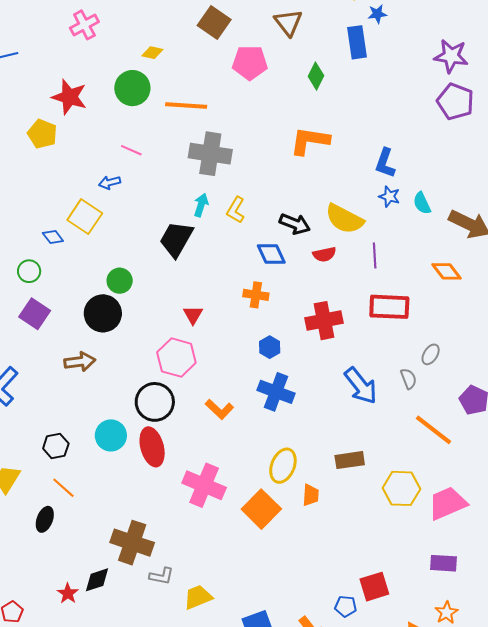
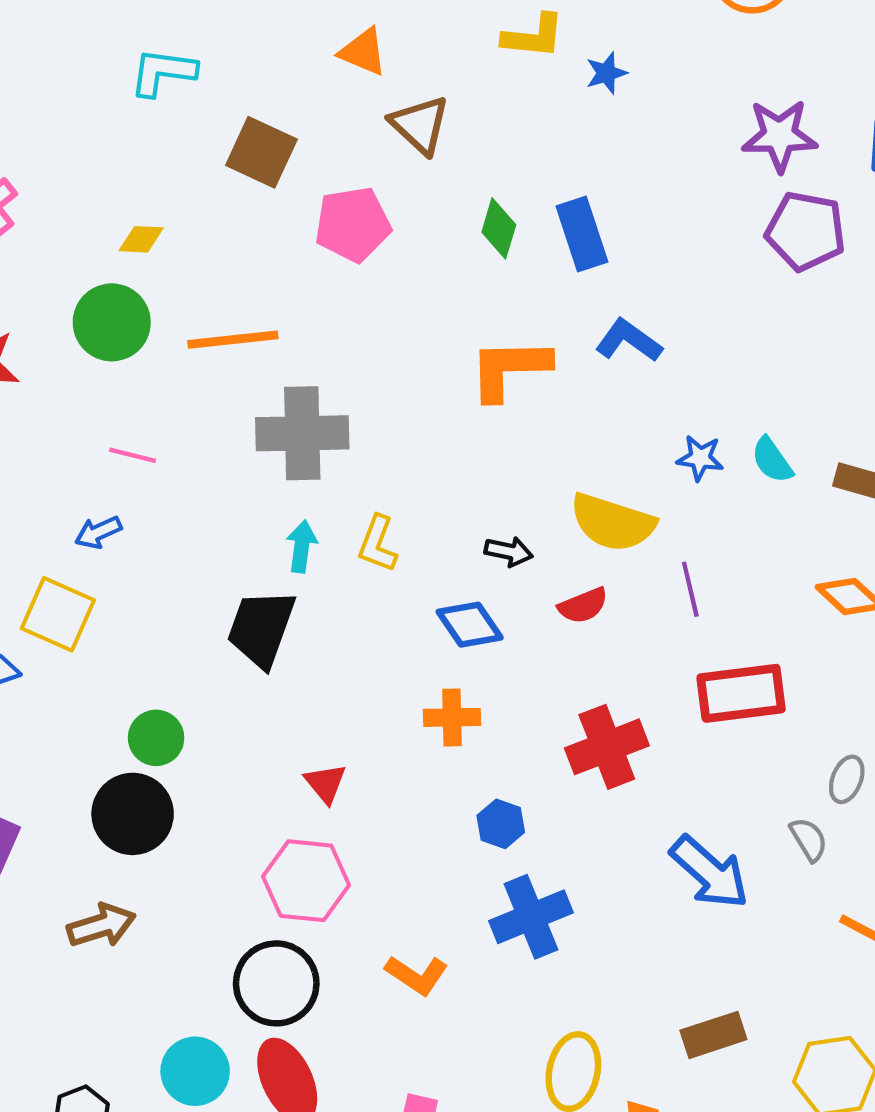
blue rectangle: (357, 42) -> (582, 234), moved
blue L-shape: (385, 163) -> (629, 341), moved, turned 116
black arrow: (295, 224) -> (509, 551), size x0.7
blue cross: (276, 392) -> (531, 917), turned -33

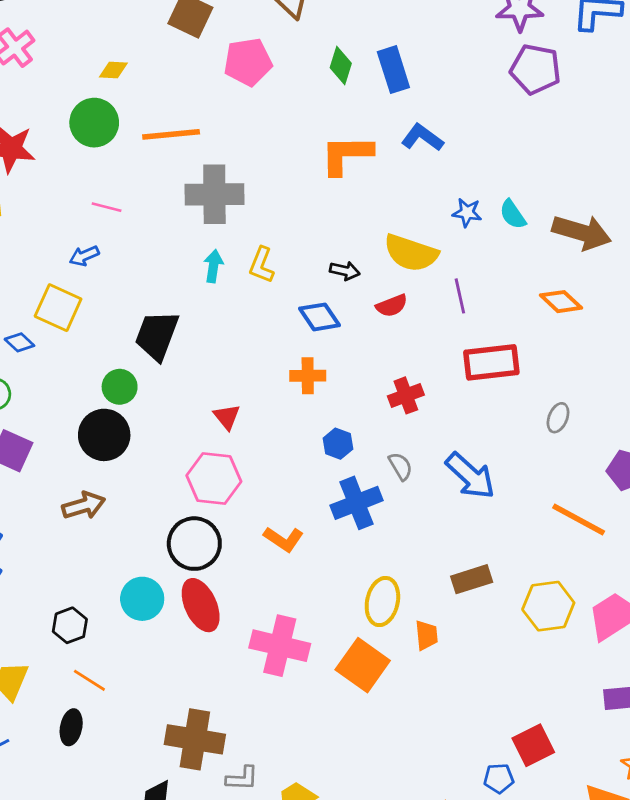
black trapezoid: (261, 628) -> (157, 336), moved
red cross: (607, 747) -> (406, 395), size x0.7
gray semicircle: (809, 839) -> (401, 466), moved

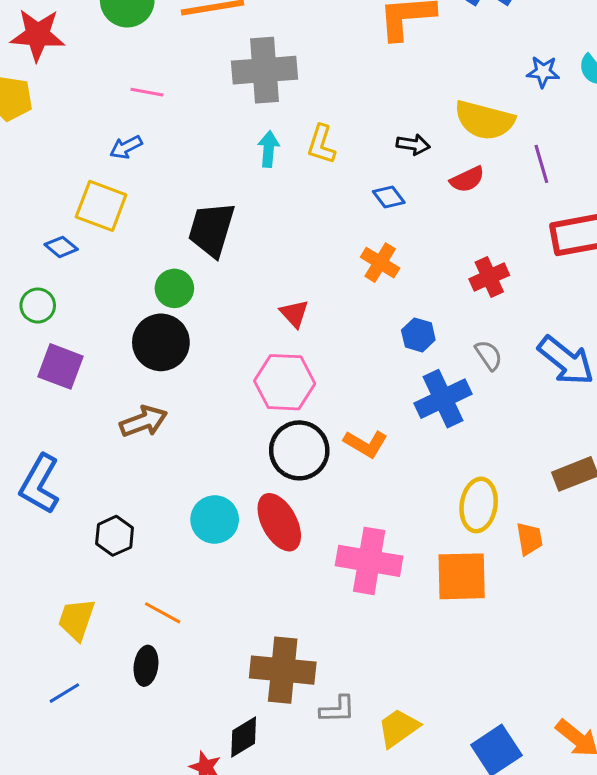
blue diamond: (320, 317) -> (389, 197), size x0.7
orange cross: (308, 376) -> (380, 263), turned 36
black circle: (194, 544) -> (299, 450), moved
black hexagon: (70, 625) -> (115, 536), moved
orange square: (363, 665) -> (462, 576), turned -33

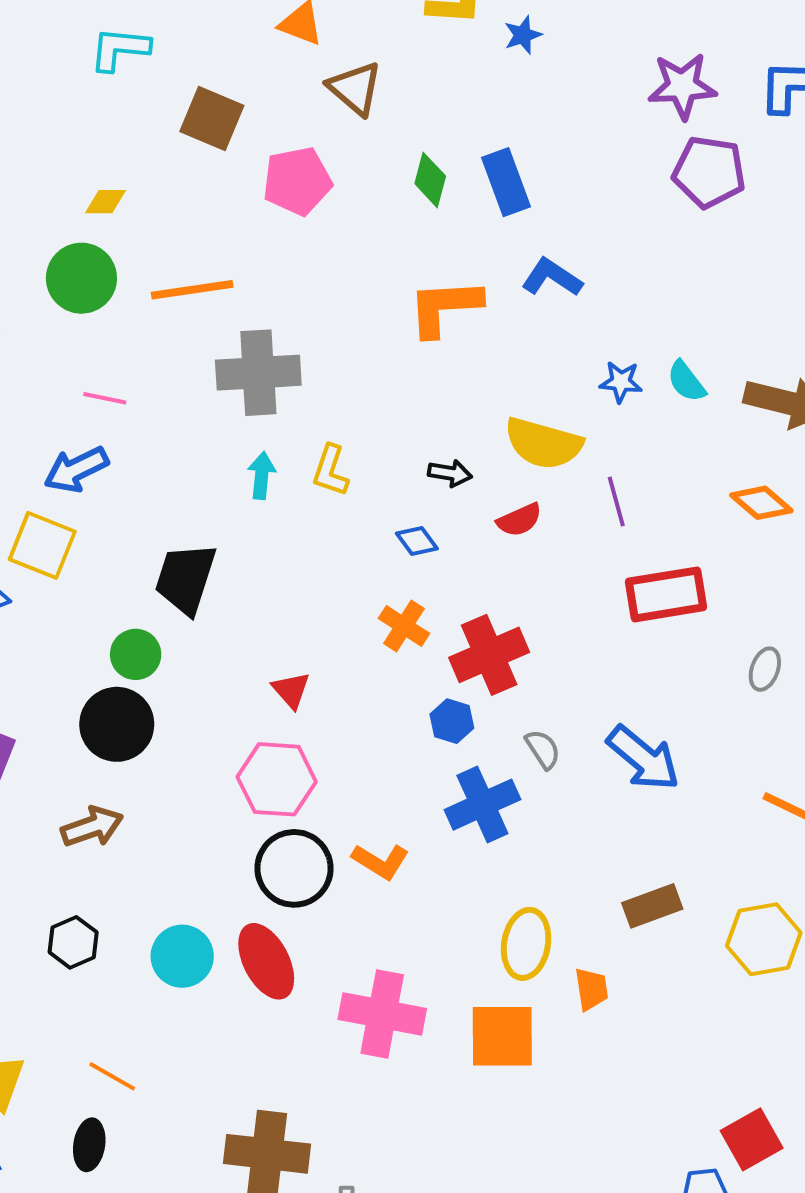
blue arrow: (126, 147) -> (76, 469), size x1.5
red cross: (489, 277) -> (489, 655), moved, size x1.5
black hexagon: (115, 536) -> (73, 942), moved

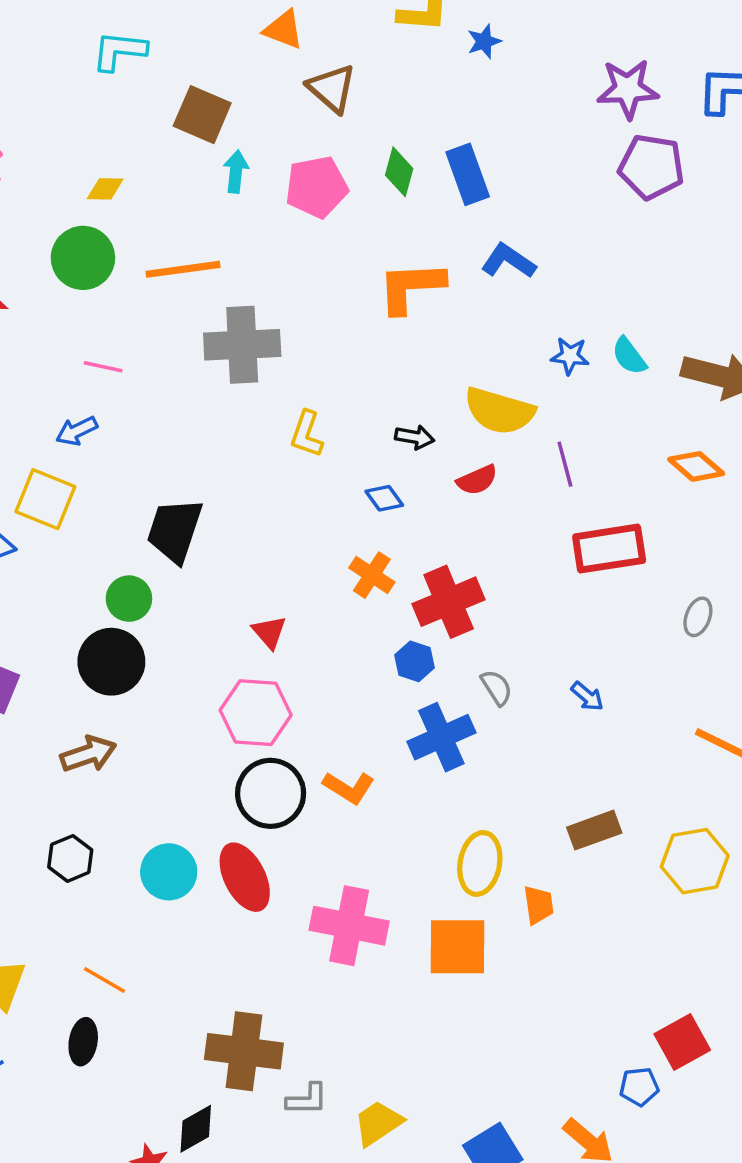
pink pentagon: (297, 181) -> (317, 187), moved
blue arrow: (76, 469) -> (77, 431), size x0.7
cyan arrow: (262, 475) -> (236, 172), moved
blue arrow: (643, 758) -> (587, 696), size x0.5

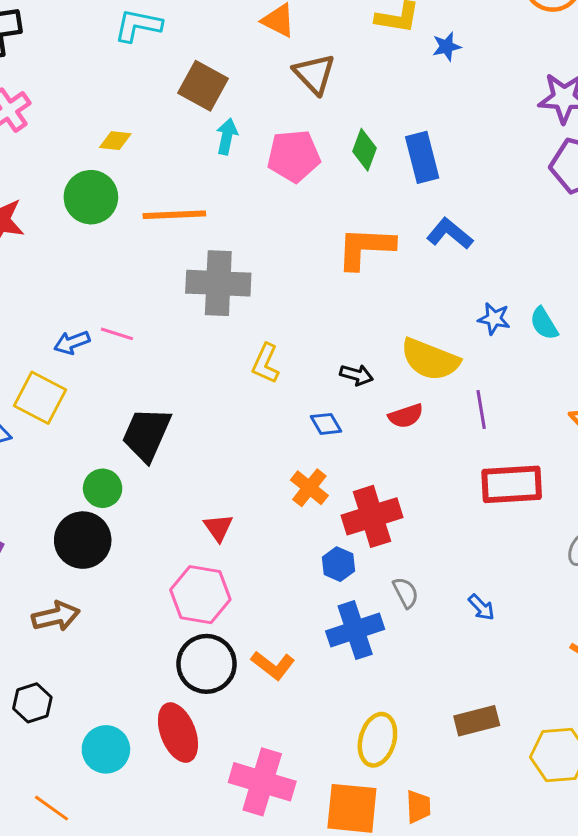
pink line: (103, 367) -> (117, 334), moved
cyan circle: (169, 872) -> (106, 749), moved
orange trapezoid: (539, 905) -> (418, 807), moved

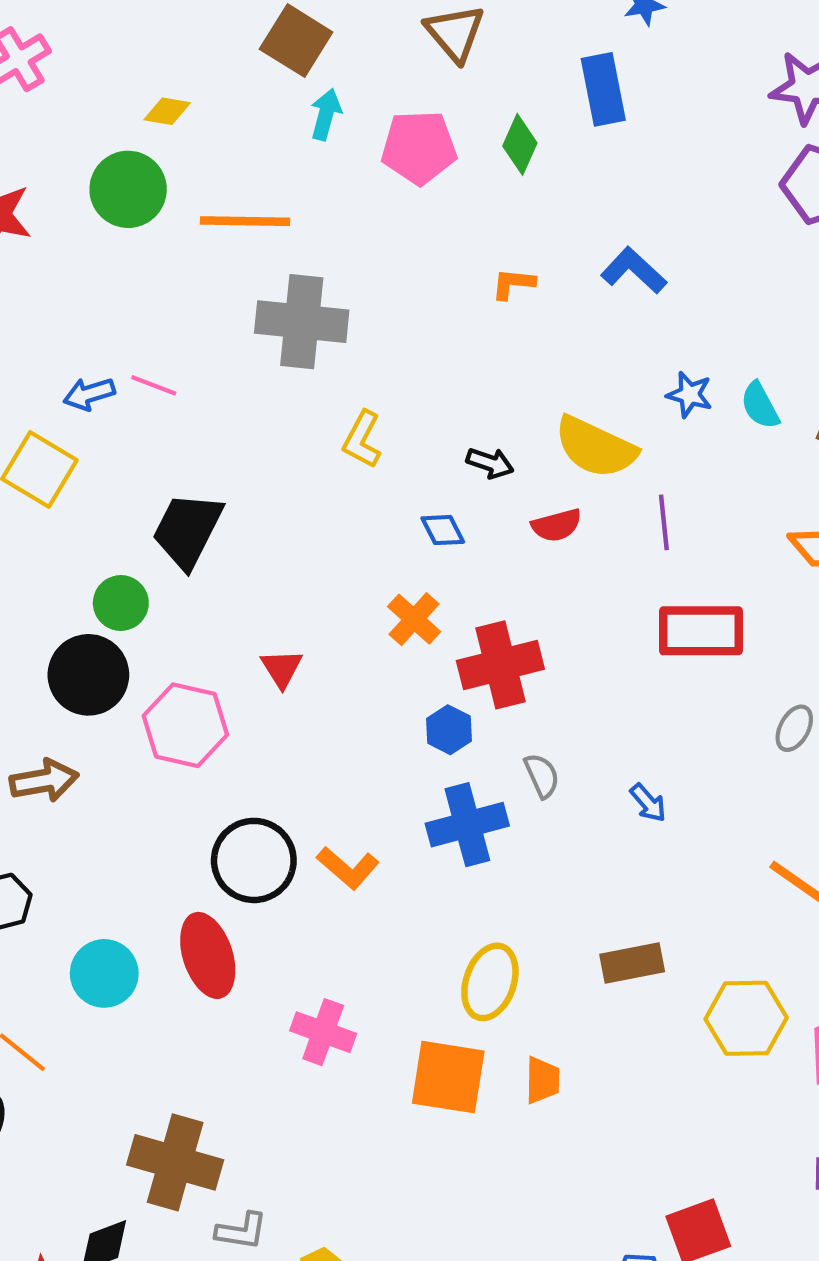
blue rectangle: (422, 157) -> (603, 89), moved
orange L-shape: (365, 248) -> (513, 284), size x0.5
pink hexagon: (200, 595) -> (185, 725), moved
pink cross: (262, 782) -> (323, 1032), size x0.7

